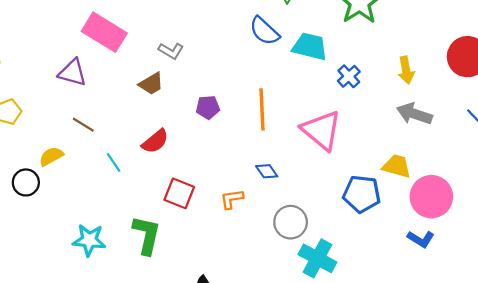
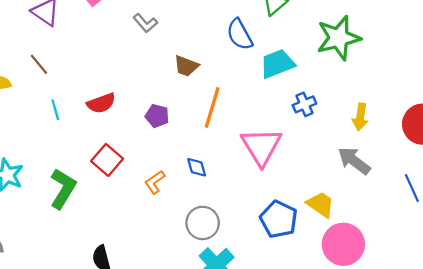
cyan trapezoid: (310, 46) -> (277, 64), turned -54
brown trapezoid: (151, 84) -> (186, 66), moved, turned 32
purple pentagon: (208, 107) -> (157, 116), moved
orange L-shape: (232, 199) -> (155, 182), turned -45

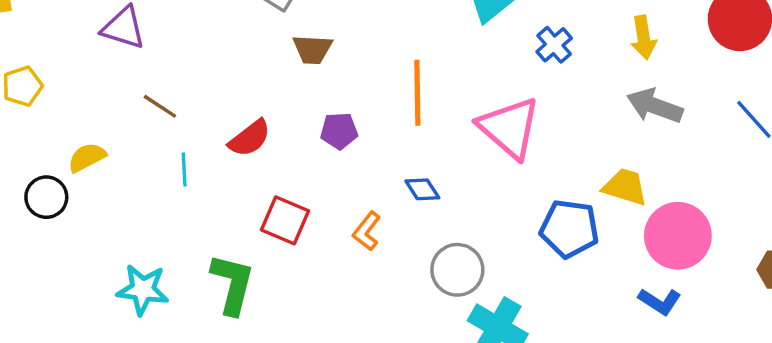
brown line: (39, 64) -> (160, 106), moved
brown trapezoid: (186, 66) -> (312, 49), moved
cyan line: (55, 110) -> (184, 170), turned 30

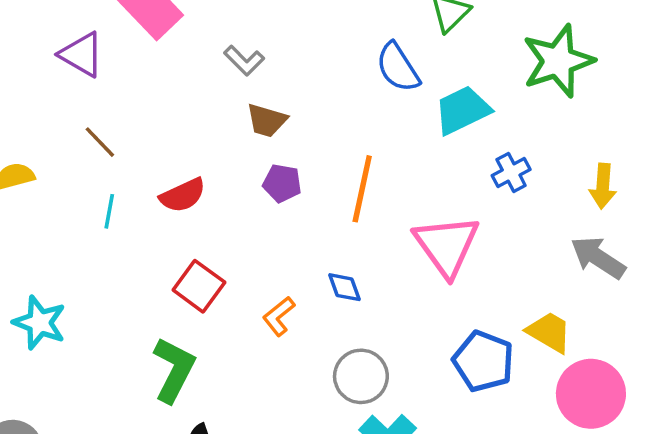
purple pentagon: (339, 131) -> (282, 183), moved
green L-shape: (232, 284) -> (174, 370), moved

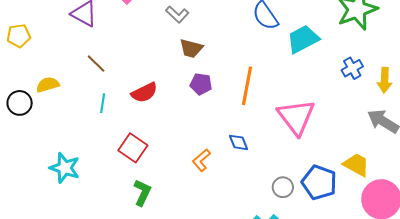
blue cross: (511, 172) -> (352, 68), moved
red square: (199, 286) -> (133, 148), moved
green L-shape: (174, 370) -> (142, 193), size x0.7
gray circle: (361, 376) -> (283, 187), moved, size x0.7

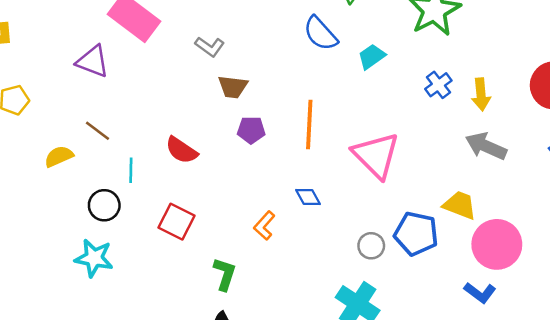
cyan trapezoid: (303, 39) -> (372, 57), size x0.7
brown line: (96, 64) -> (98, 131), moved
red semicircle: (144, 93) -> (182, 150), turned 68
black circle: (20, 103) -> (104, 205), moved
green L-shape: (142, 193) -> (225, 274), moved

